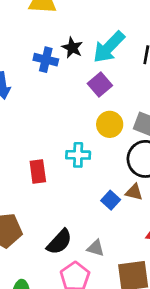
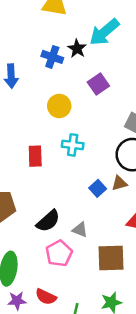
cyan arrow: (109, 47) -> (104, 32), moved
yellow circle: (110, 124) -> (59, 106), moved
brown triangle: (134, 192) -> (119, 183), turned -35

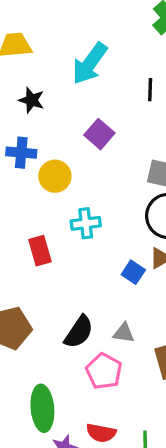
black star: (77, 49) -> (32, 100), moved
blue cross: (52, 57) -> (21, 153), moved

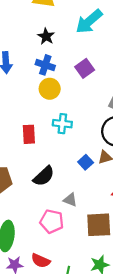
blue cross: (21, 153) -> (45, 65), moved
black semicircle: (79, 332) -> (44, 176), moved
pink pentagon: (104, 371) -> (52, 221), turned -30

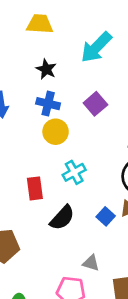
cyan cross: (62, 124) -> (74, 172), turned -30
black semicircle: (44, 176) -> (62, 218), moved

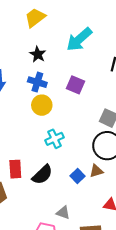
yellow trapezoid: (40, 24) -> (35, 18), turned -45
purple square: (95, 104) -> (75, 85), turned -30
red rectangle: (35, 188) -> (15, 169), moved

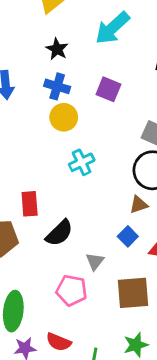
black semicircle: (42, 175) -> (59, 233), moved
blue square: (77, 176) -> (128, 236), moved
gray triangle: (63, 213) -> (95, 261), turned 48

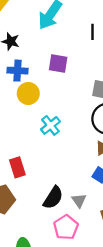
black semicircle: (59, 233) -> (53, 198), moved
pink pentagon: (72, 290) -> (66, 227), turned -30

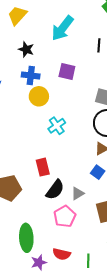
red rectangle: (17, 167) -> (43, 167), moved
gray triangle: (79, 200) -> (78, 193), turned 32

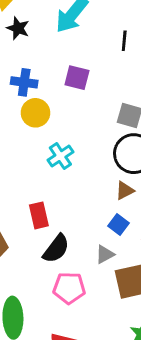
black star: (26, 49) -> (18, 28), moved
gray triangle: (78, 193) -> (105, 254), moved
pink pentagon: (65, 216) -> (69, 288), turned 30

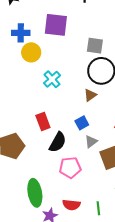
purple square: (77, 78) -> (56, 25), size x1.4
brown triangle: (125, 191) -> (90, 95), moved
blue square: (118, 225) -> (82, 123), moved, turned 32

